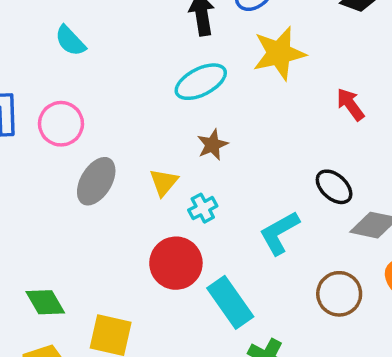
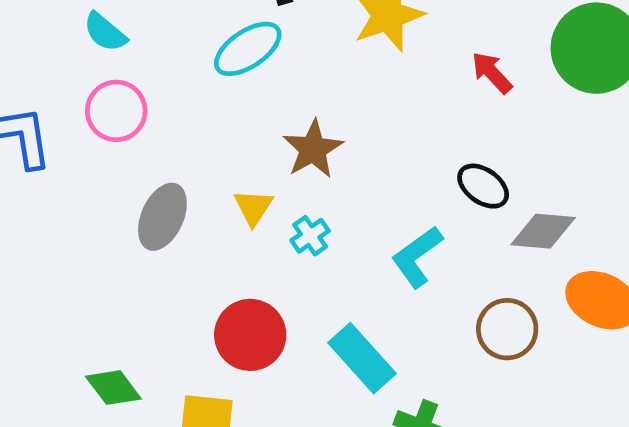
cyan ellipse: (201, 82) -> (248, 49), moved
pink circle: (61, 124) -> (116, 111), moved
brown star: (212, 145) -> (313, 149), size x1.4
red circle: (176, 263) -> (250, 335), moved

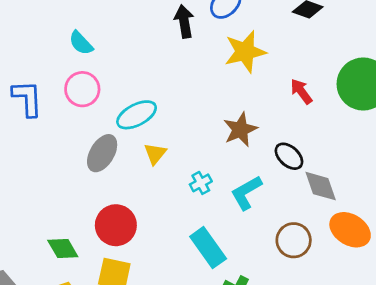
cyan ellipse: (248, 49) -> (137, 115), moved
brown star: (313, 149) -> (240, 130), moved
gray diamond: (543, 231) -> (321, 186), turned 60
cyan cross: (310, 236) -> (201, 183), moved
red circle: (250, 335) -> (116, 225), moved

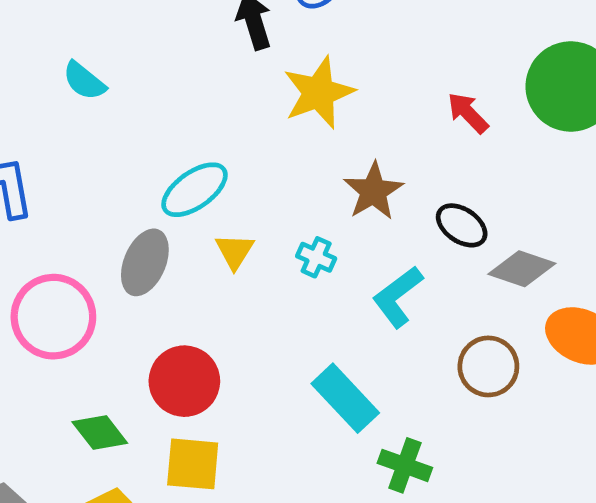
yellow star: (245, 52) -> (319, 93), moved
pink circle: (82, 89) -> (53, 317), moved, size x1.4
cyan cross: (201, 183) -> (316, 257), moved, turned -30
gray diamond: (321, 186) -> (522, 269), turned -45

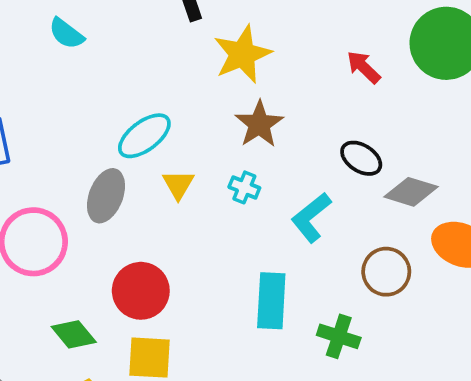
cyan semicircle: (84, 81) -> (66, 34), moved
brown star: (373, 191) -> (259, 124), moved
cyan rectangle: (345, 398) -> (271, 301), turned 48
green cross: (405, 465) -> (339, 336), moved

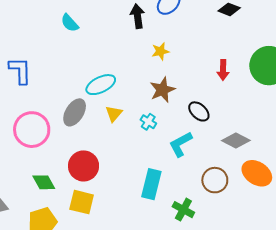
yellow star: (242, 54) -> (160, 51), size x0.6
red arrow: (364, 67) -> (223, 70), turned -144
black ellipse: (361, 158) -> (199, 111), moved

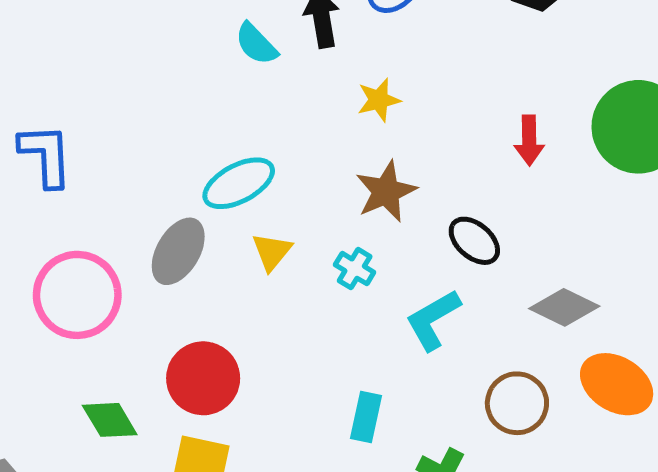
cyan semicircle: (70, 23) -> (256, 44), moved
cyan rectangle: (151, 184) -> (366, 417), size x0.7

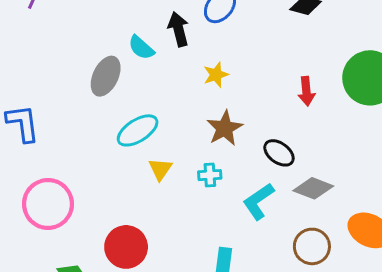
gray ellipse: (178, 251) -> (106, 76), moved
cyan cross: (355, 269) -> (210, 175), turned -30
gray diamond: (564, 307) -> (313, 188), moved

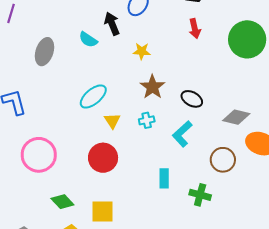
yellow star: (216, 75) -> (142, 51), turned 30
gray ellipse: (106, 76) -> (45, 52), moved
red arrow: (306, 91) -> (195, 29), moved
gray diamond: (313, 188) -> (236, 117), moved
red circle: (126, 247) -> (103, 158), moved

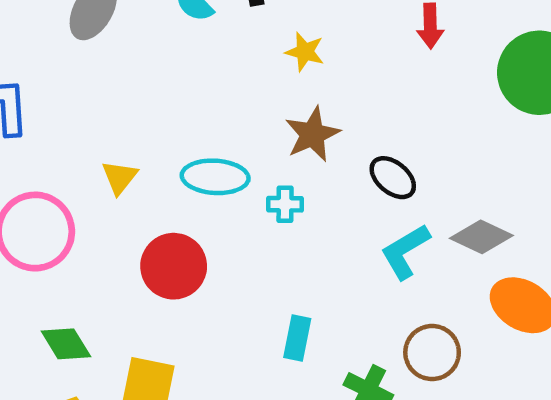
cyan ellipse: (93, 96) -> (215, 177), moved, turned 32
yellow triangle: (112, 121) -> (120, 177), moved
cyan L-shape: (182, 134) -> (405, 251), moved
brown circle: (223, 160) -> (432, 353), moved

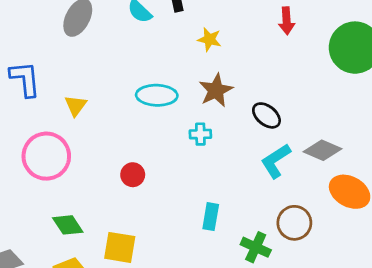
yellow triangle: (120, 177) -> (76, 106), moved
cyan ellipse: (215, 177) -> (157, 95), moved
red circle: (174, 266) -> (133, 175), size x0.6

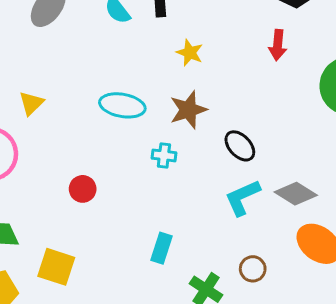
brown circle: (294, 223) -> (253, 269), size x0.7

